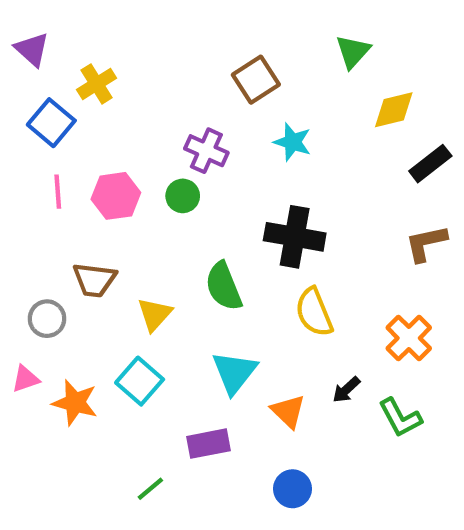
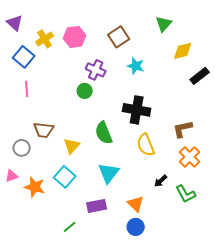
pink hexagon: (116, 196) -> (75, 37), moved
brown L-shape: (426, 243) -> (183, 129), moved
orange triangle: (288, 411) -> (136, 204), moved

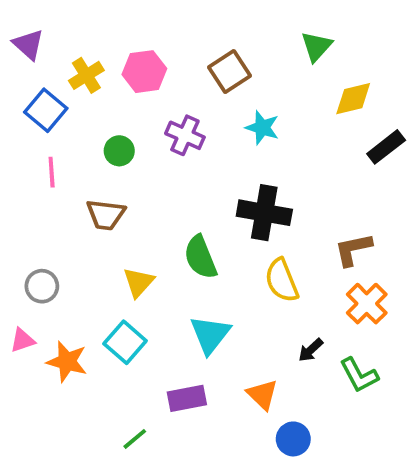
green circle: (85, 91) -> (119, 151), moved
brown trapezoid: (44, 130) -> (106, 215), moved
blue circle: (136, 227) -> (293, 439), moved

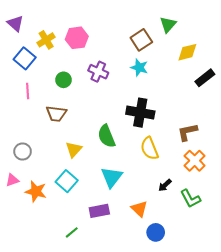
brown square: (229, 72) -> (141, 40), moved

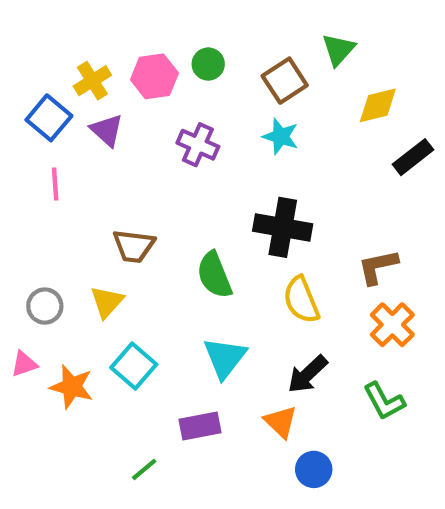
purple triangle: (15, 24) -> (107, 130), moved
green circle: (63, 80) -> (208, 64), moved
brown trapezoid: (56, 114) -> (134, 246), moved
yellow triangle: (74, 149) -> (107, 302), moved
black arrow: (165, 185) -> (307, 374), moved, size x1.5

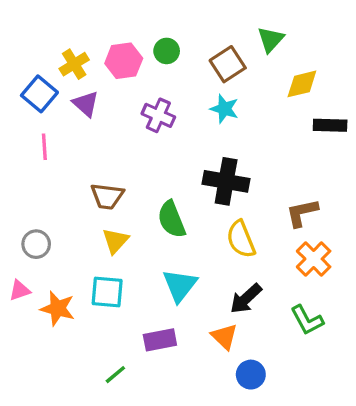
black rectangle: (413, 157) -> (330, 125), turned 40
yellow triangle: (107, 302) -> (115, 241), moved
cyan square: (134, 366) -> (107, 292), turned -36

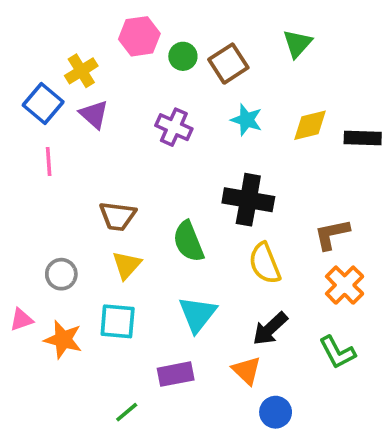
pink hexagon: (124, 61) -> (139, 36), moved
brown square: (228, 64) -> (228, 64), moved
yellow diamond: (302, 84) -> (310, 125), moved
gray circle: (36, 244) -> (61, 274), moved

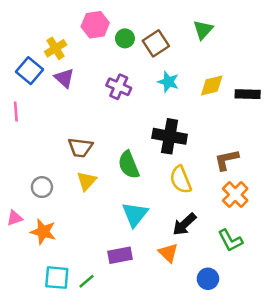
pink line: (49, 162) -> (16, 111), moved
cyan square: (118, 321) -> (57, 278), moved
blue circle: (276, 412) -> (208, 279), moved

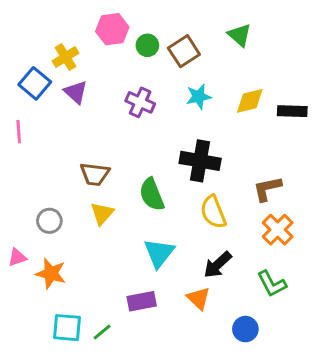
green triangle: (203, 30) -> (240, 35), turned -30
cyan star: (168, 82) -> (199, 97), turned -30

